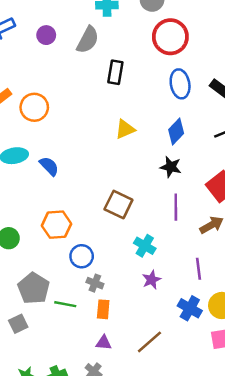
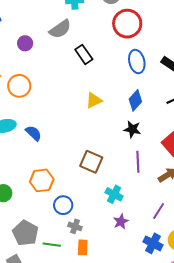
purple circle: (46, 35) -> (25, 43), moved
gray semicircle: (88, 40) -> (60, 29), turned 30
black rectangle: (115, 72) -> (84, 54), turned -42
purple line: (198, 269) -> (159, 211), turned 42

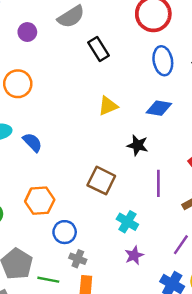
blue diamond: (135, 100) -> (159, 108), turned 55
black star: (132, 129) -> (138, 145), moved

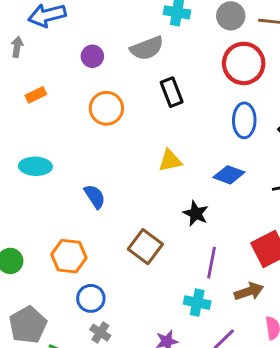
orange circle: (18, 84) -> (106, 108), moved
blue semicircle: (32, 142) -> (95, 197), moved
cyan cross: (127, 222) -> (197, 303), moved, turned -30

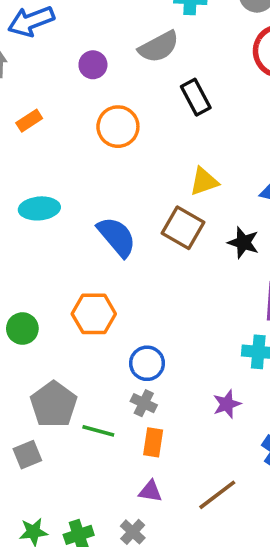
blue semicircle: (95, 197) -> (117, 237), size x1.4
brown square: (145, 247) -> (183, 228), moved
blue circle: (91, 298) -> (147, 363), moved

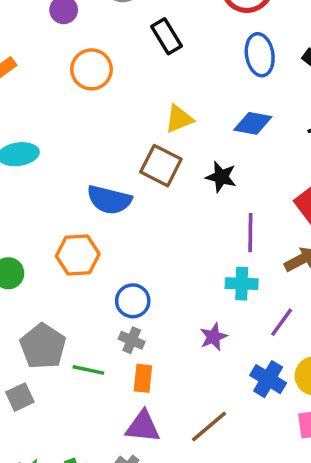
blue semicircle: (117, 237) -> (109, 200), moved, turned 147
purple triangle: (150, 491) -> (143, 427), size x1.5

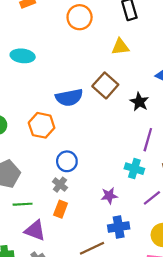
yellow triangle: (179, 119) -> (120, 47), moved
blue semicircle: (109, 200) -> (69, 97), turned -40
green line: (88, 370) -> (23, 204), moved, turned -30
blue cross: (268, 379) -> (119, 227), moved, turned 35
purple triangle: (143, 427) -> (35, 230), moved

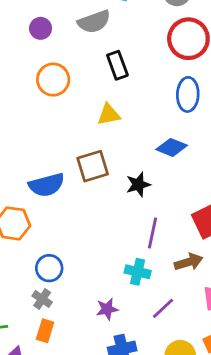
brown square: (105, 85) -> (93, 166), turned 35
black star: (139, 102) -> (138, 184), turned 30

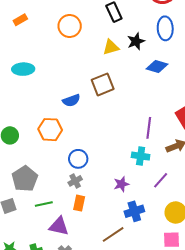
black star: (138, 184) -> (136, 41), moved
blue semicircle: (47, 185) -> (71, 100), size x0.7
gray cross: (42, 299) -> (75, 181), turned 32

